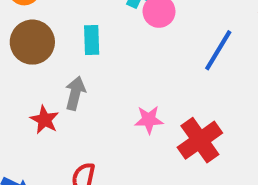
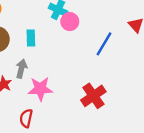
pink star: (149, 120) -> (40, 89), moved, size x1.5

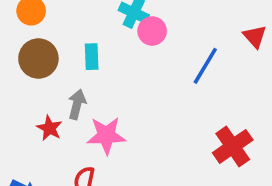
red cross: (93, 96) -> (233, 146), moved

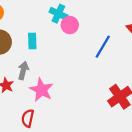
pink star: (106, 135) -> (41, 90), turned 30

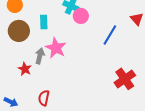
cyan rectangle: (32, 41) -> (44, 22), moved
pink star: (41, 90) -> (56, 48), moved

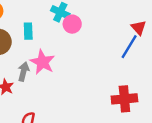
blue line: (110, 35) -> (129, 47), moved
red cross: (125, 79) -> (124, 99), turned 30

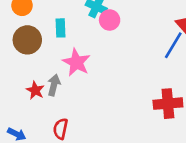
gray arrow: (23, 72) -> (54, 85), moved

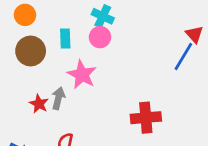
pink circle: (110, 20) -> (100, 37), moved
red cross: (168, 104) -> (146, 118), moved

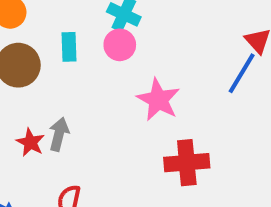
pink star: (82, 75) -> (158, 100), moved

